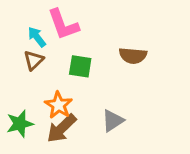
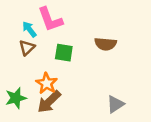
gray triangle: (113, 121) -> (115, 104), moved

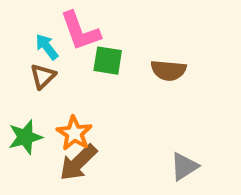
green square: (64, 53) -> (108, 61), moved
green star: (16, 98) -> (25, 137), moved

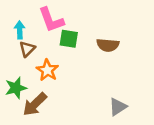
cyan arrow: (47, 47) -> (20, 30), moved, turned 36
orange star: (74, 133) -> (47, 70), moved
brown arrow: (78, 163) -> (35, 104), moved

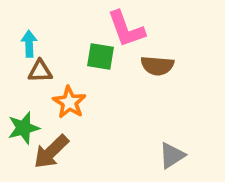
pink L-shape: (51, 20) -> (126, 29), moved
brown triangle: (27, 49) -> (40, 71), turned 42

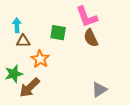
pink L-shape: (126, 29) -> (87, 17), moved
brown semicircle: (157, 66) -> (91, 38), turned 60

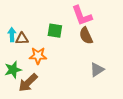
cyan arrow: (17, 25) -> (12, 35), moved
orange star: (40, 59) -> (38, 56), turned -30
gray triangle: (99, 90) -> (97, 70), moved

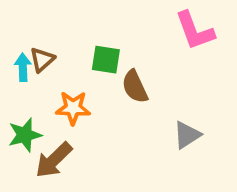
pink L-shape: (82, 16) -> (195, 31), moved
brown semicircle: (86, 36) -> (135, 87), moved
brown triangle: (22, 39) -> (42, 60), moved, turned -40

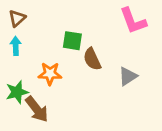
brown triangle: (42, 60) -> (17, 18), moved
gray triangle: (187, 135) -> (128, 76), moved
brown arrow: (54, 160) -> (37, 109), turned -84

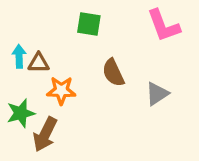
brown triangle: (17, 18) -> (39, 63), moved, turned 42
green square: (72, 41) -> (89, 24), moved
brown arrow: (37, 109) -> (45, 134), turned 64

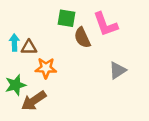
pink L-shape: (164, 26) -> (105, 24), moved
brown semicircle: (113, 73) -> (82, 38), moved
brown arrow: (45, 134) -> (34, 101), turned 30

